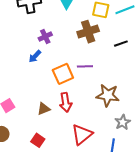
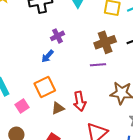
brown cross: (88, 32) -> (105, 42), moved
orange square: (63, 74) -> (45, 87), moved

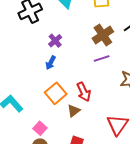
red arrow: (80, 101) -> (84, 92), moved
pink square: (22, 106) -> (40, 128), moved

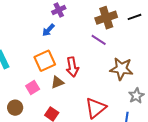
purple line: (102, 58) -> (99, 40), turned 35
pink square: (40, 128) -> (33, 88), moved

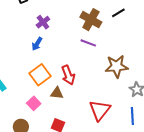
brown cross: (106, 18) -> (91, 20), turned -30
brown triangle: (57, 82) -> (57, 93), turned 40

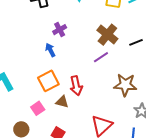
black line: (118, 13) -> (136, 42), moved
purple line: (88, 43) -> (101, 57), turned -63
blue arrow: (37, 44) -> (50, 50), turned 112

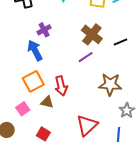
blue arrow: (50, 50) -> (35, 50), size x1.5

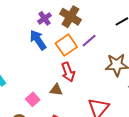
brown cross: (92, 34) -> (70, 17), moved
orange square: (33, 81) -> (66, 45), moved

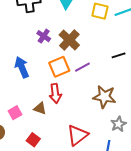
purple cross: (45, 18) -> (44, 36), turned -32
blue arrow: (38, 40) -> (22, 67), moved

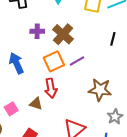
purple cross: (44, 36) -> (37, 31), turned -32
black line: (119, 55) -> (113, 39), moved, turned -56

